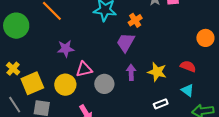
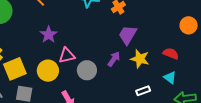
purple trapezoid: (126, 42) -> (128, 35), moved
purple star: (66, 49) -> (49, 35), turned -30
purple arrow: (131, 72) -> (114, 59), turned 35

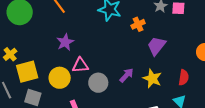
purple trapezoid: (128, 35) -> (156, 46), moved
red semicircle: (171, 54) -> (184, 77), turned 70

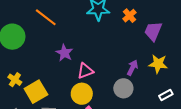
yellow circle: (60, 78) -> (82, 94), moved
gray circle: (98, 83) -> (123, 88), moved

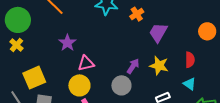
yellow cross: (15, 80) -> (16, 45), moved

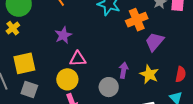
orange cross: (137, 14) -> (137, 20), size x1.5
purple arrow: (133, 66) -> (124, 70), turned -35

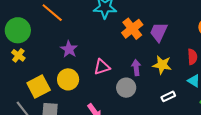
orange cross: (137, 20) -> (132, 29), moved
pink triangle: (78, 59) -> (102, 67), moved
yellow circle: (67, 79) -> (68, 79), moved

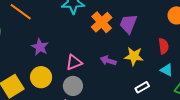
purple arrow: (136, 67) -> (108, 61), turned -63
gray circle: (126, 88) -> (73, 86), moved

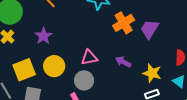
purple star: (40, 47) -> (43, 36), moved
yellow star: (134, 56) -> (152, 73), moved

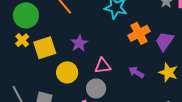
purple star: (43, 36) -> (79, 43), moved
yellow square: (24, 70) -> (45, 48), moved
yellow star: (152, 73) -> (168, 73), moved

